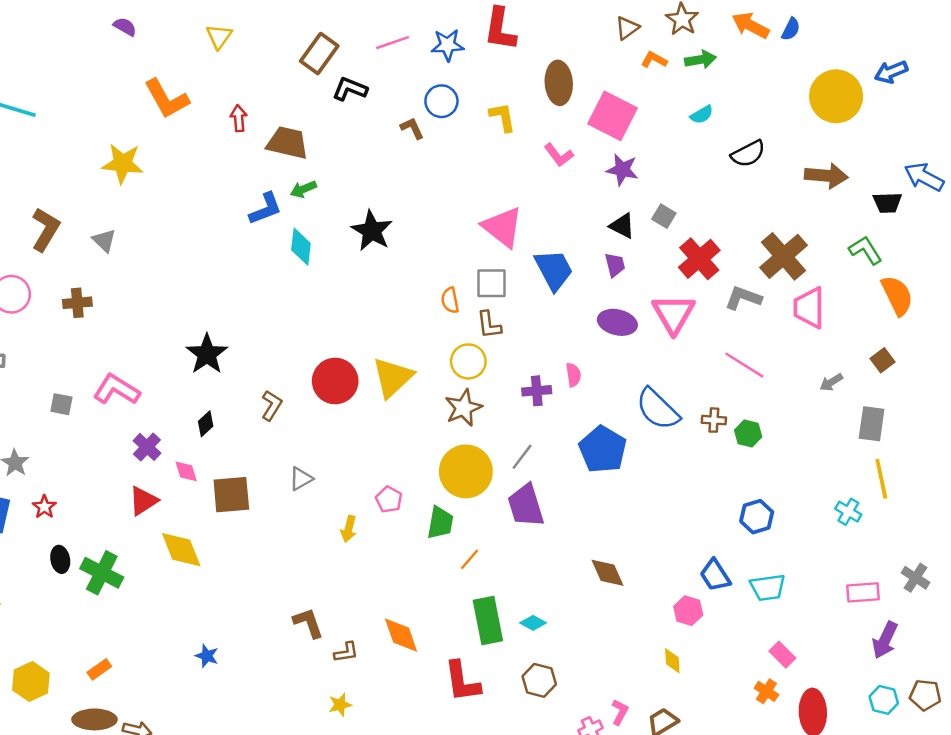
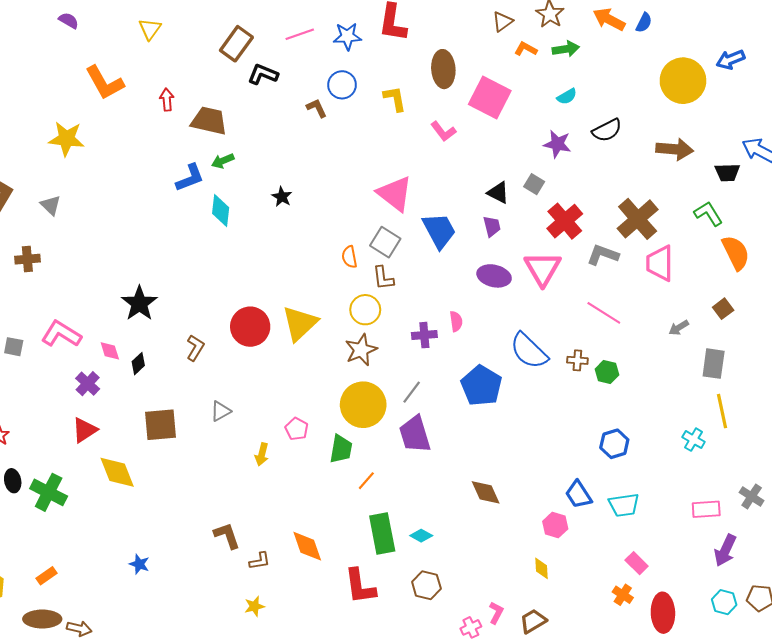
purple star: (622, 170) -> (557, 144), moved
black star: (372, 231) -> (282, 197), size x0.6
gray square: (492, 283) -> (385, 242), turned 32
pink diamond: (186, 471) -> (110, 351), moved

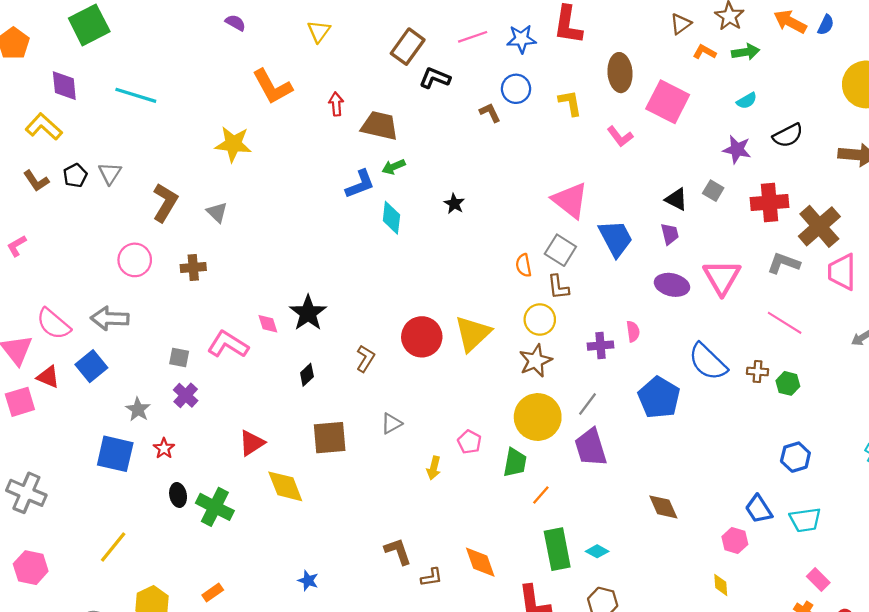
red cross: (565, 221) -> (769, 203), moved, turned 36
pink diamond: (110, 351) -> (268, 324), moved
purple cross: (88, 384) -> (186, 395), moved

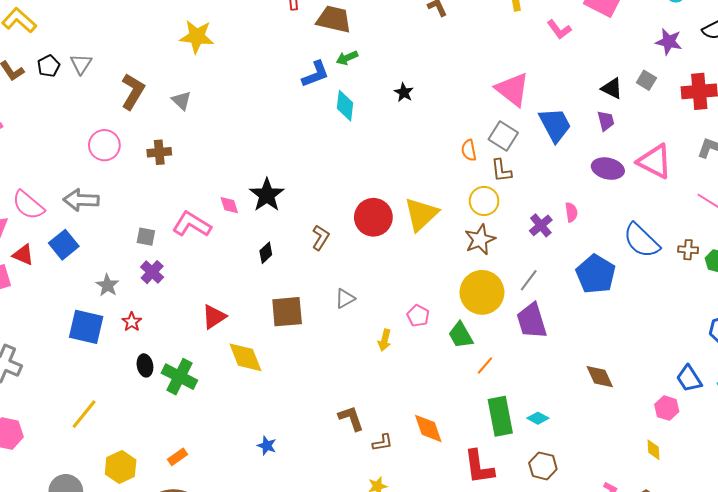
pink triangle: (722, 277) -> (655, 161), turned -33
purple cross: (600, 346) -> (541, 225), turned -35
green trapezoid: (515, 463) -> (461, 335), turned 140

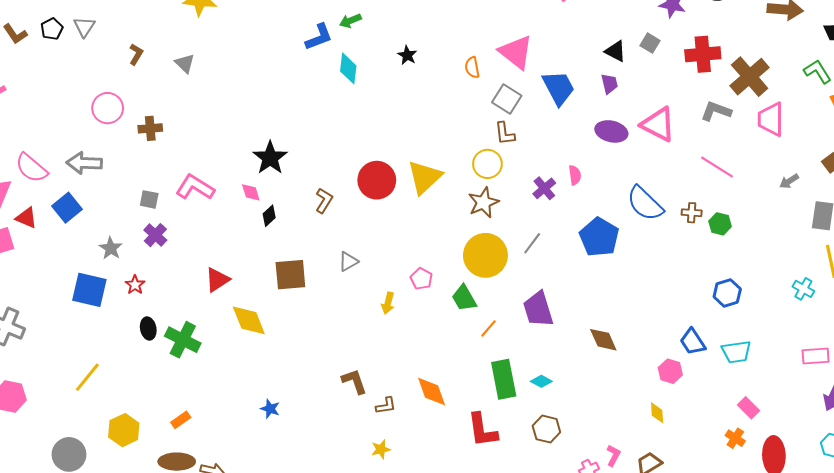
brown L-shape: (133, 91) -> (136, 54), size x0.6
orange semicircle: (469, 150) -> (472, 67), moved
brown cross: (159, 152) -> (150, 128), moved
pink diamond: (229, 205) -> (251, 192), moved
purple trapezoid: (532, 321) -> (538, 309), moved

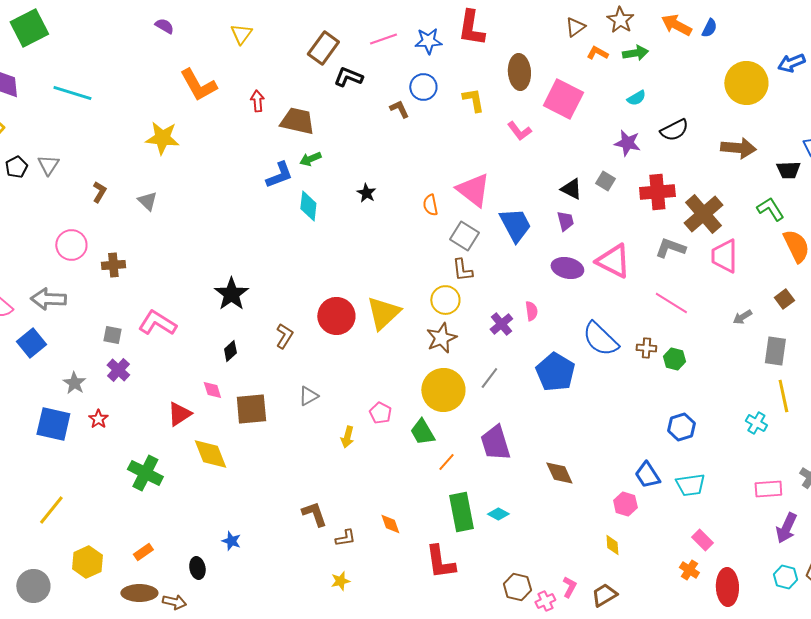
pink diamond: (251, 192) -> (212, 390), moved
black ellipse: (148, 328) -> (197, 568), moved
orange diamond: (432, 391) -> (390, 524), size x0.7
brown hexagon: (546, 429) -> (517, 587), moved

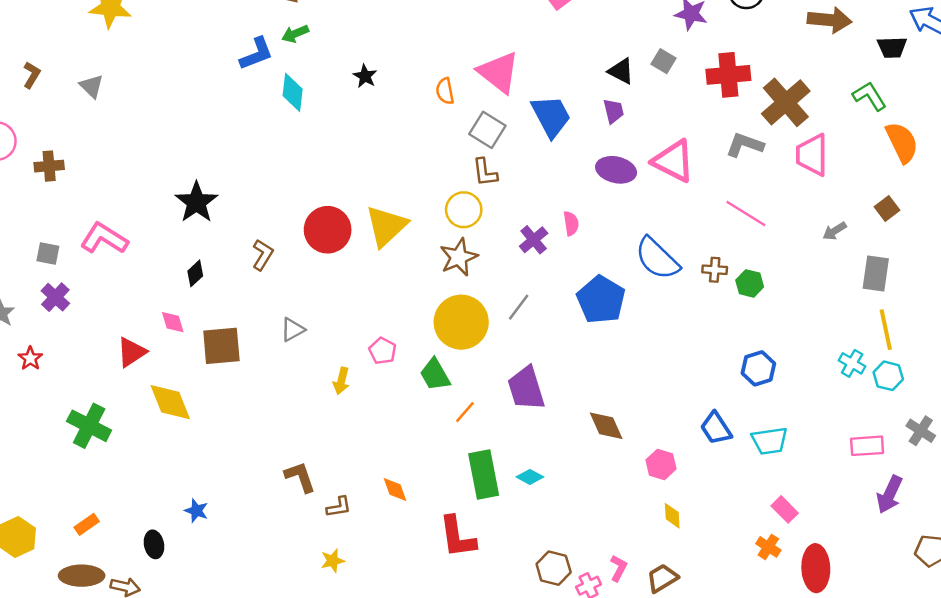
pink hexagon: (625, 504) -> (661, 464), moved
cyan hexagon: (785, 577) -> (888, 376), moved

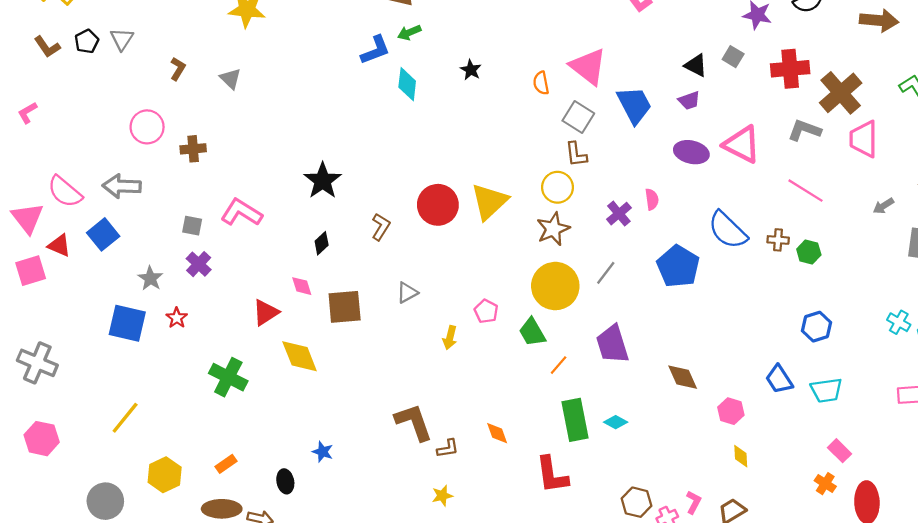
purple trapezoid: (614, 111) -> (689, 101), turned 85
brown L-shape: (300, 477) -> (414, 422), size x1.4

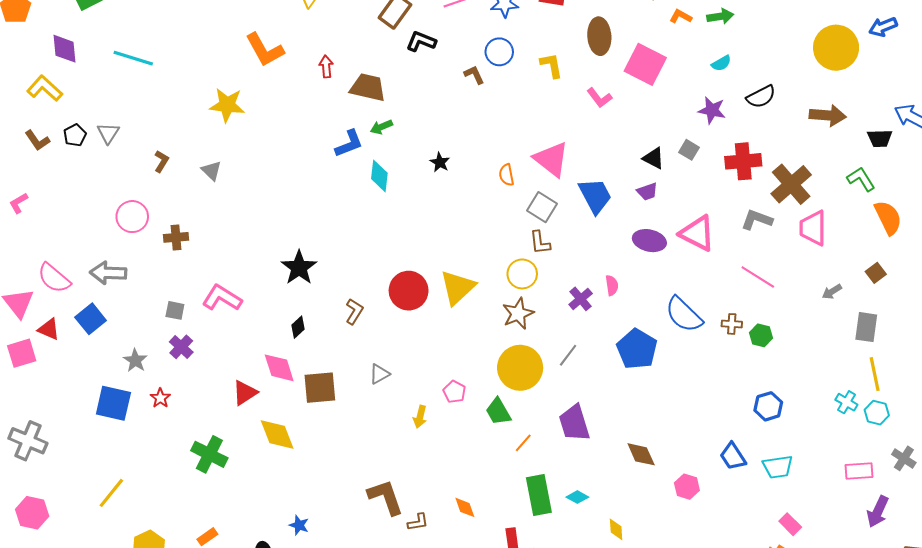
pink diamond: (302, 286) -> (279, 368), size x1.6
yellow diamond: (741, 456) -> (616, 529), moved

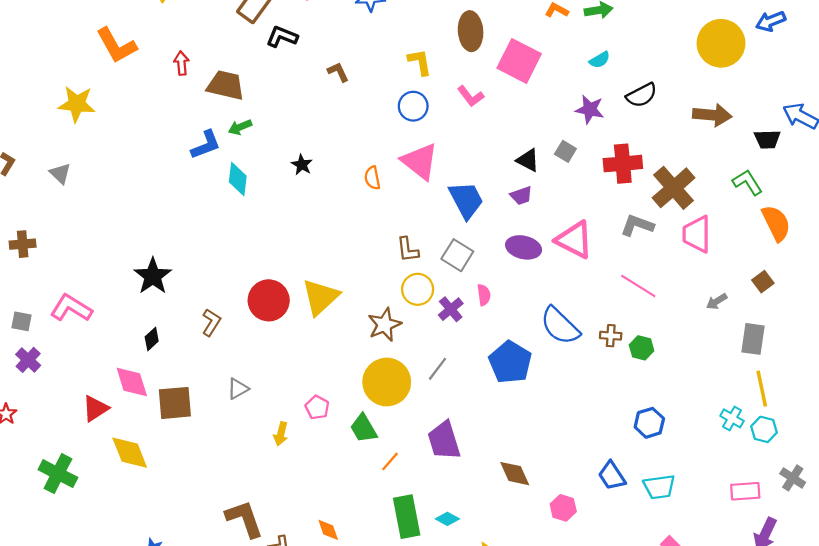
blue circle: (499, 52) -> (413, 106), moved
gray square: (542, 207) -> (457, 255), moved
yellow circle: (522, 274) -> (418, 289), moved

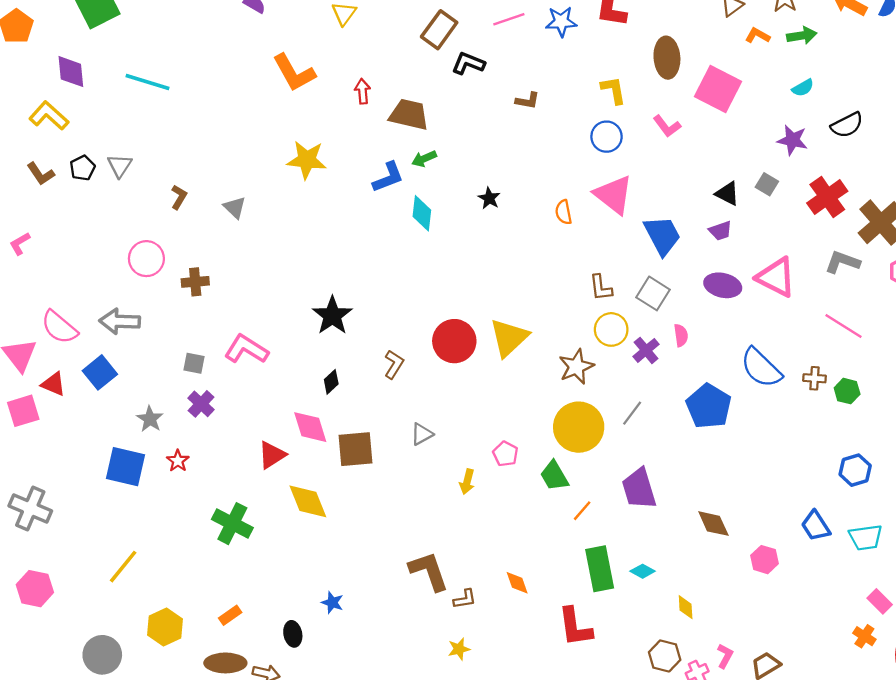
brown L-shape: (338, 72) -> (528, 101), turned 125
yellow star: (77, 104) -> (307, 160), moved
red cross: (623, 164) -> (827, 197), turned -30

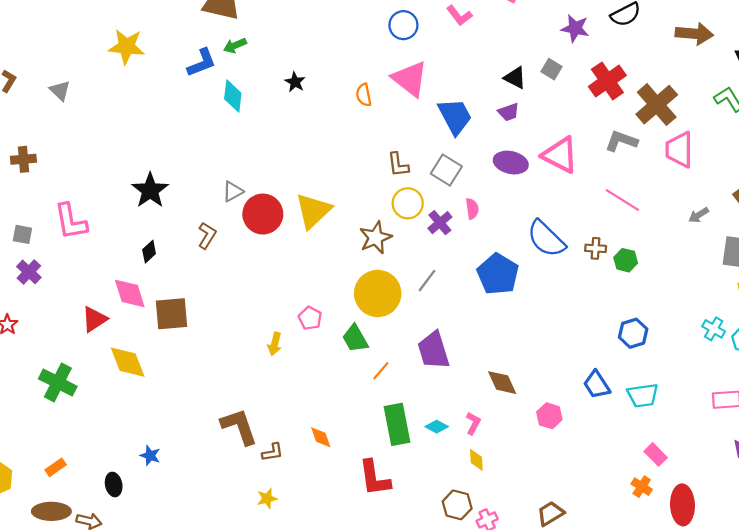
pink L-shape: (246, 349) -> (71, 222), turned -132
gray triangle: (422, 434) -> (233, 191), moved
pink L-shape: (725, 656) -> (473, 423), moved

